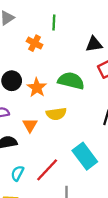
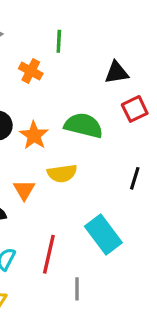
red line: (47, 170) -> (49, 254), turned -30

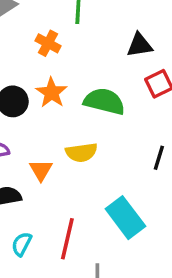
orange star: (34, 135) -> (51, 93), moved

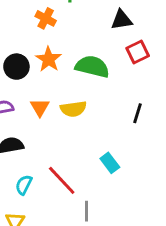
orange triangle: (41, 170) -> (40, 107), moved
cyan rectangle: (125, 218) -> (110, 163), size x0.6
red line: (67, 239) -> (62, 180), turned -56

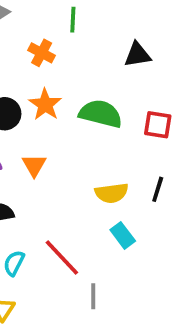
red square: (138, 52) -> (158, 125), moved, turned 35
yellow semicircle: (73, 109) -> (112, 193), moved
black line: (138, 113) -> (158, 189), moved

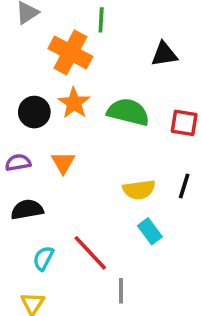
orange cross: (42, 53) -> (70, 52), size x1.6

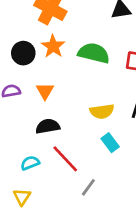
black semicircle: (27, 210) -> (48, 126), moved
cyan semicircle: (43, 258) -> (30, 163), turned 42
gray line: (121, 291) -> (88, 187), turned 36

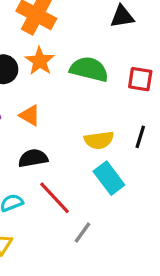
orange triangle: (45, 91) -> (30, 115), turned -30
cyan rectangle: (110, 143) -> (109, 178), size x1.4

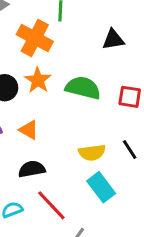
black line: (140, 137) -> (130, 149), turned -50

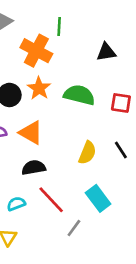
orange triangle: (29, 130) -> (31, 133), size x1.4
yellow semicircle: (92, 153) -> (87, 153), turned -60
cyan rectangle: (101, 187) -> (98, 198), moved

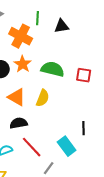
black triangle: (106, 52) -> (62, 26), moved
black line: (121, 150) -> (84, 128), moved, turned 32
yellow semicircle: (87, 153) -> (43, 98), moved

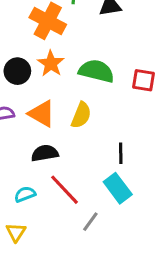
black line: (84, 128) -> (121, 153), moved

